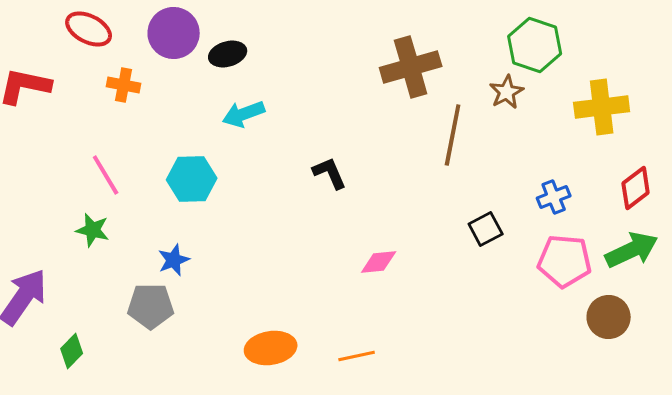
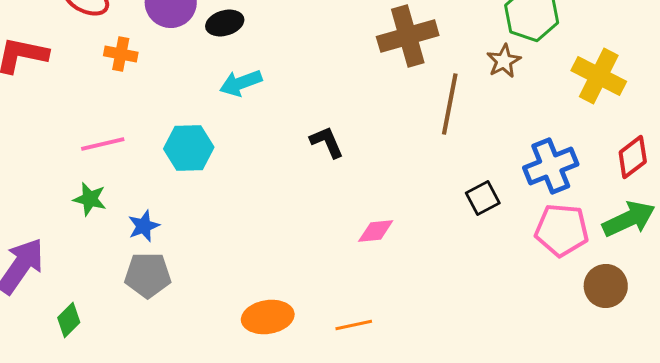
yellow cross: (602, 107) -> (599, 76), turned 34
pink line: (106, 175) -> (103, 144), turned -72
blue cross: (554, 197) -> (551, 166), size x1.6
blue star: (174, 260) -> (144, 226), moved

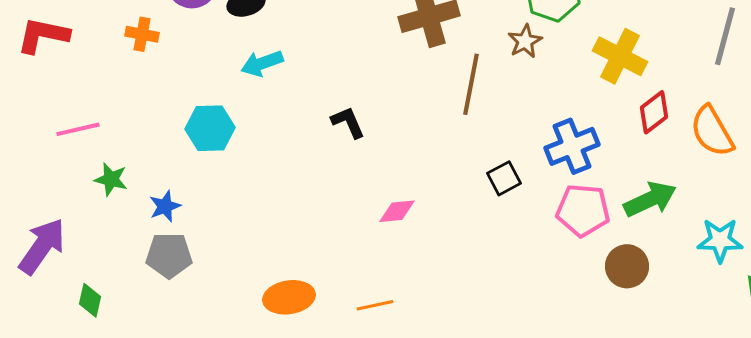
pink line: (103, 144) -> (78, 129), moved
red diamond: (633, 157) -> (654, 112), moved
green diamond: (69, 320) -> (90, 300), turned -32

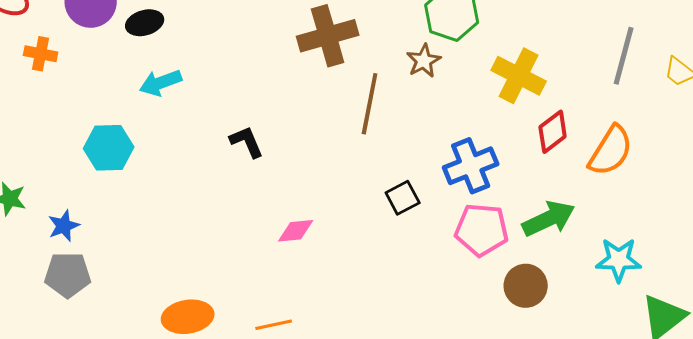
orange semicircle: (712, 131) -> (611, 151), turned -118

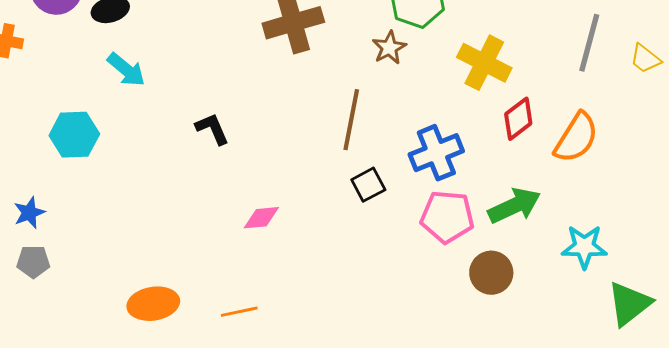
cyan arrow: (161, 83) -> (126, 70), turned -120
brown line: (370, 104) -> (351, 120), moved
gray pentagon: (68, 275) -> (33, 262), size x0.7

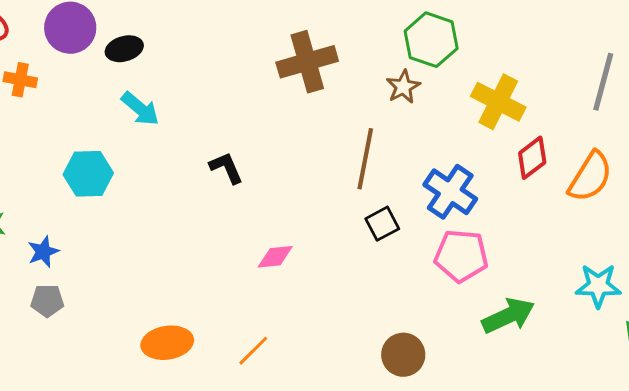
blue cross: (436, 153) -> (450, 192), turned -34
green arrow: (514, 206) -> (508, 316), moved
brown circle: (491, 273) -> (403, 355), moved
orange line: (239, 312) -> (253, 351), turned -33

